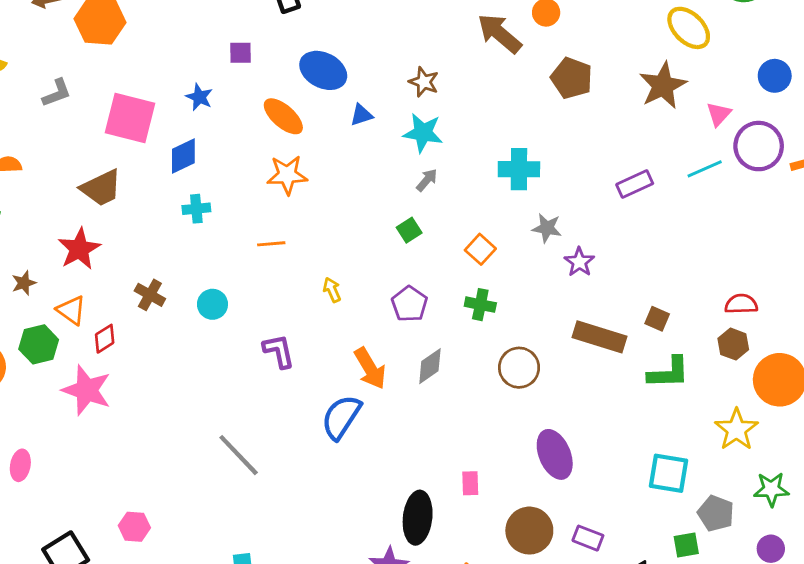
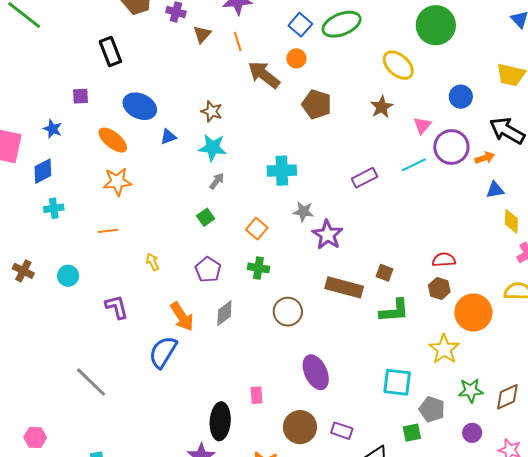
brown star: (663, 86) -> (382, 107), size x0.7
purple star: (579, 262) -> (328, 235), size x1.4
pink hexagon: (134, 527) -> (35, 438), moved

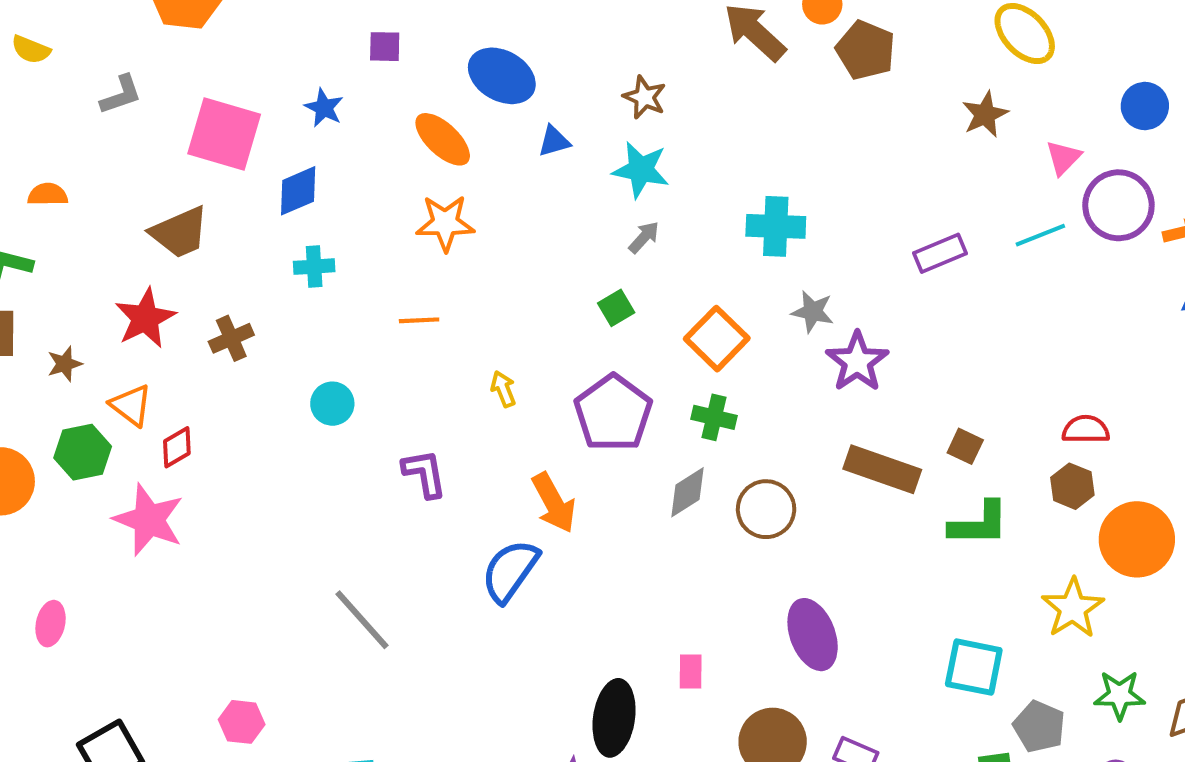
brown pentagon: (317, 104) -> (866, 50), moved
orange square: (257, 229) -> (717, 339), size x1.4
purple pentagon: (208, 270) -> (613, 413), size x1.5
brown cross: (23, 271) -> (231, 338), moved, turned 35
gray diamond: (224, 313) -> (688, 492), moved

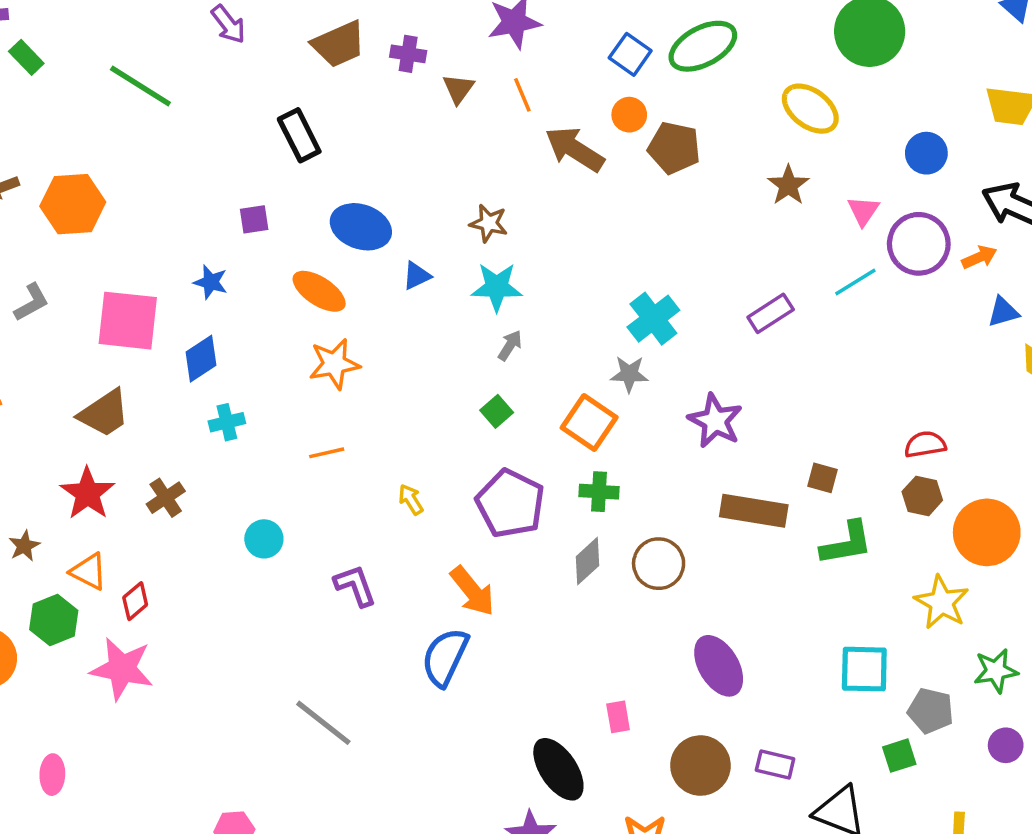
cyan cross: (776, 226) -> (653, 319), moved, turned -30
gray star: (813, 312) -> (629, 374), moved
black ellipse: (614, 718) -> (558, 769), turned -32

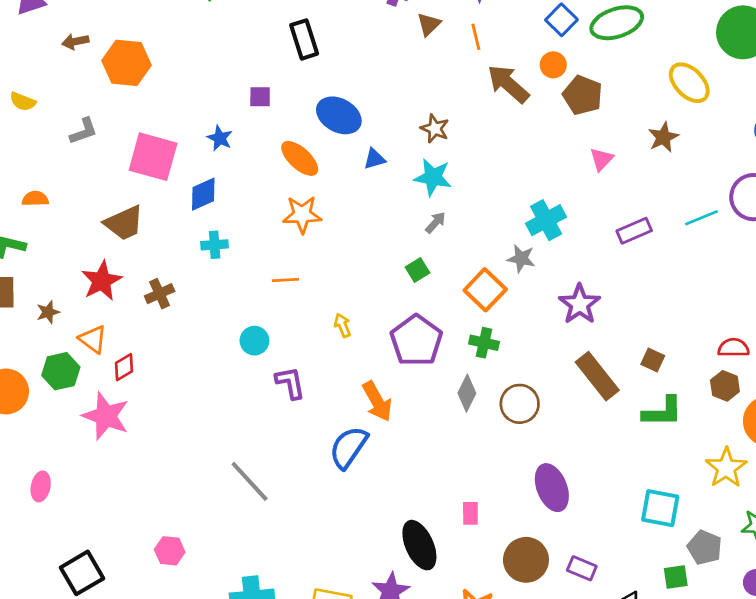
pink triangle: (863, 211) -> (602, 159), moved
brown rectangle: (754, 511) -> (597, 376), turned 33
cyan circle: (264, 539) -> (254, 341), moved
gray diamond: (588, 561) -> (467, 393), turned -30

